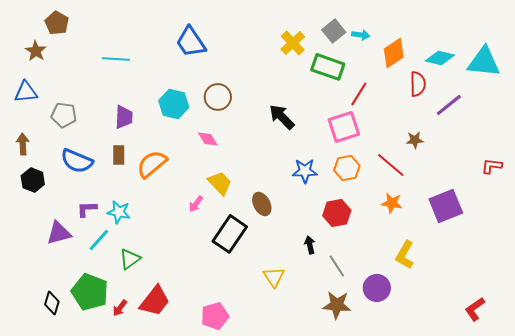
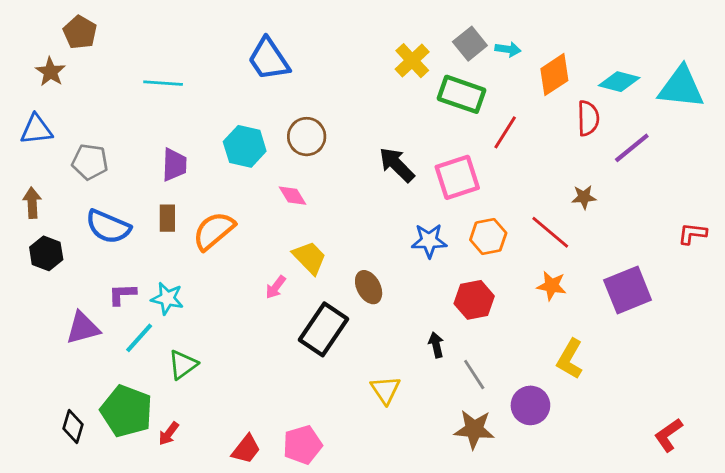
pink square: (344, 127) -> (457, 177), moved
red trapezoid: (155, 301) -> (246, 449), moved, size x0.7

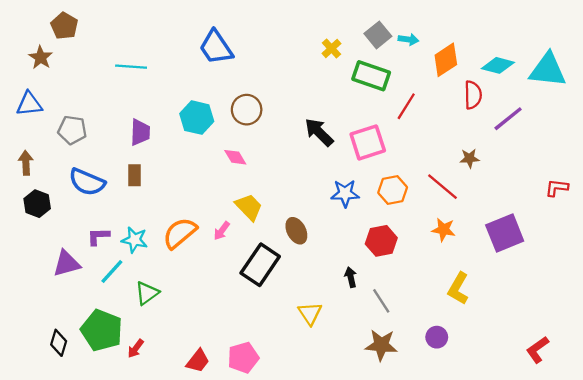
yellow cross: (412, 61) -> (331, 48), size x0.7
orange semicircle: (214, 231) -> (180, 233), moved
purple circle: (530, 405) -> (437, 337), moved, size x0.7

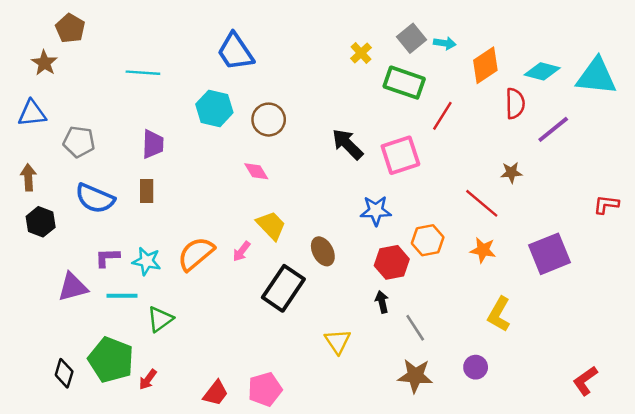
cyan hexagon: (197, 118) -> (214, 108), moved
orange hexagon: (393, 190) -> (428, 240), moved
red hexagon: (381, 241) -> (392, 262), moved
cyan line: (112, 271) -> (122, 296), turned 48

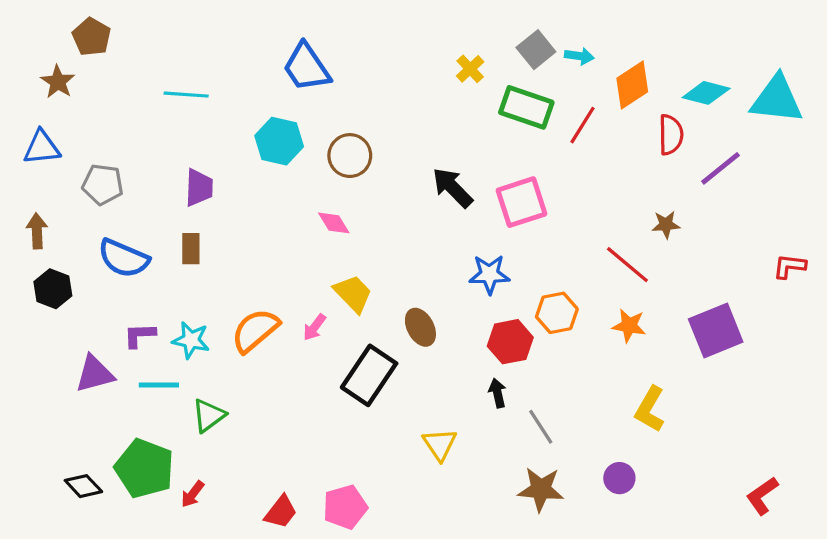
red line: (442, 116) -> (582, 125), moved
black diamond: (64, 373) -> (83, 486), turned -60

